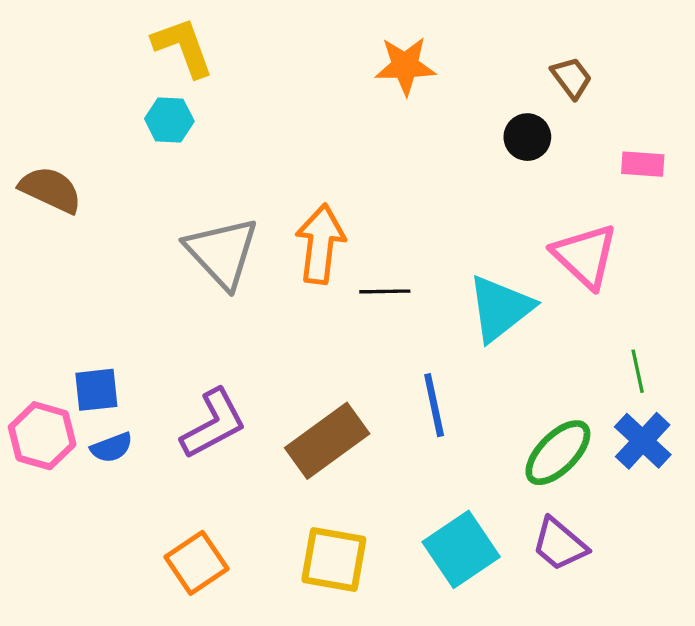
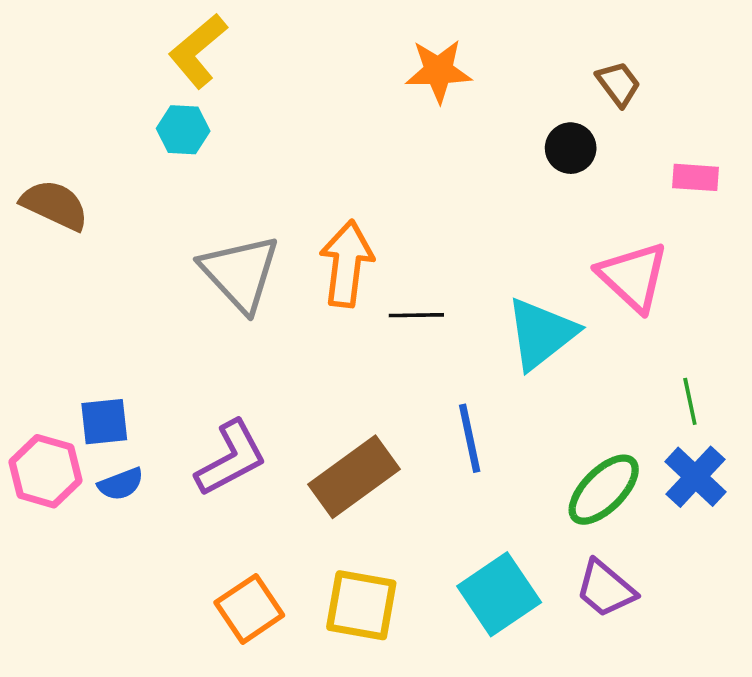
yellow L-shape: (183, 47) -> (198, 51), turned -110
orange square: (196, 563) -> (249, 609), moved

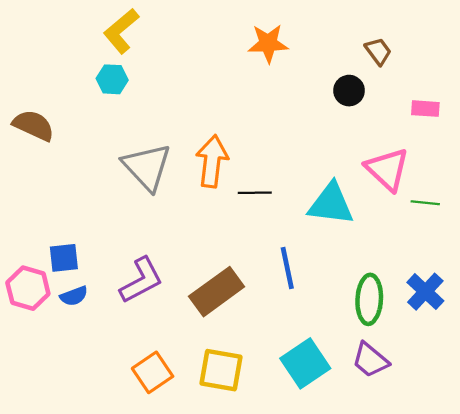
cyan triangle: (541, 334) -> (331, 204), turned 45
green line: (690, 401) -> (425, 203), moved, turned -72
green ellipse: (604, 490) -> (369, 299), turned -42

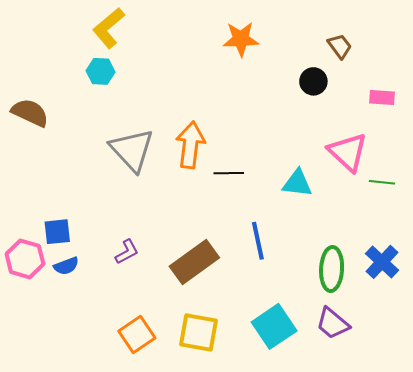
cyan triangle: (331, 204) -> (297, 183), size x0.7
purple L-shape: (141, 280) -> (127, 252), size x0.6

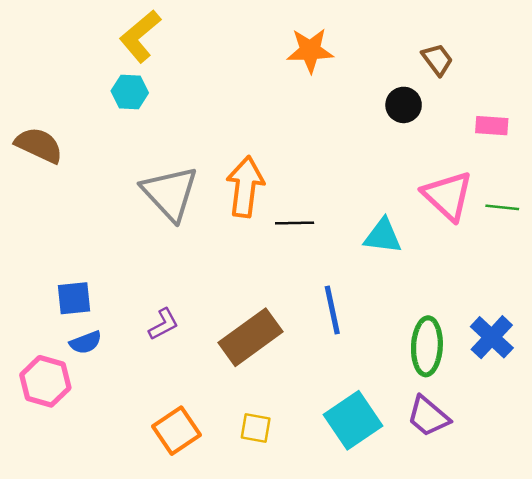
green line: (382, 182) -> (502, 207), moved
pink hexagon: (25, 259) -> (45, 381), moved
yellow square: (198, 333) -> (256, 428), size x0.6

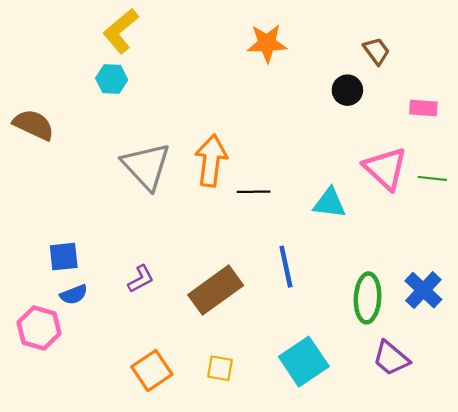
purple trapezoid: (428, 416) -> (391, 358), moved

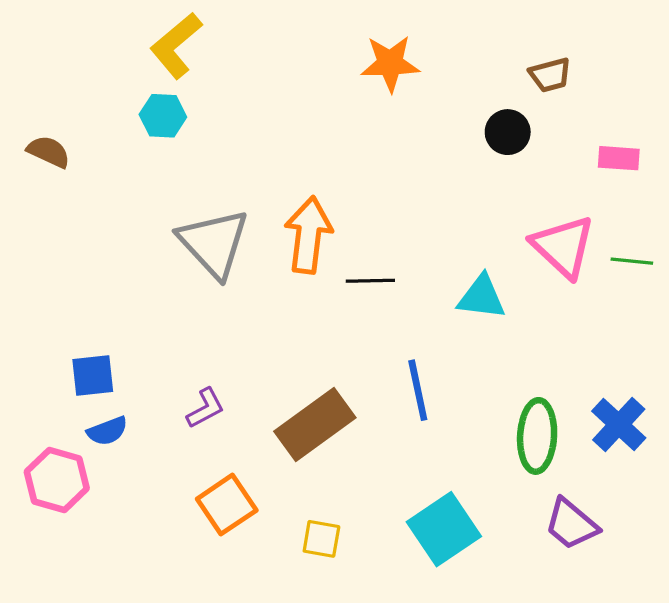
brown trapezoid: (376, 51) -> (550, 75), turned 112
brown semicircle: (34, 125) -> (49, 152), moved, size x0.7
orange square: (152, 371) -> (227, 505), moved

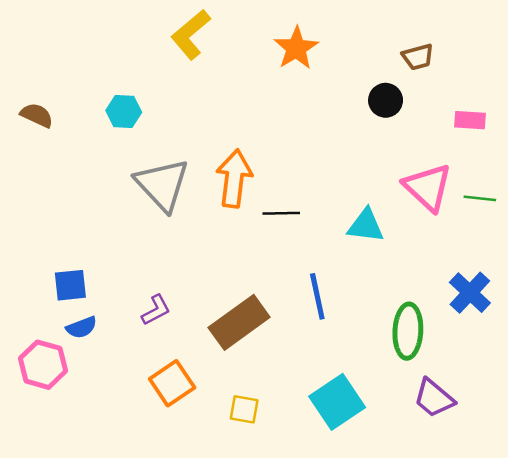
yellow L-shape: (176, 45) -> (191, 35), moved
orange star: (390, 63) -> (296, 48), turned -30
cyan hexagon: (163, 116) -> (124, 111), moved
blue cross: (619, 425) -> (470, 293), moved

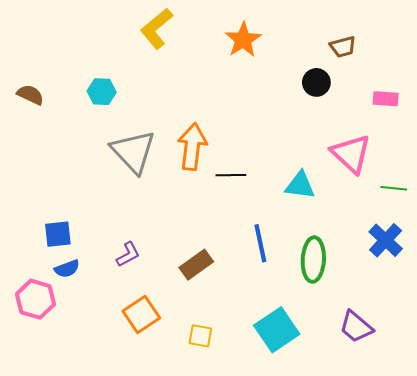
green line: (480, 198) -> (394, 188), moved
brown rectangle: (239, 322) -> (196, 265), size x0.7
green ellipse: (408, 331) -> (313, 260), moved

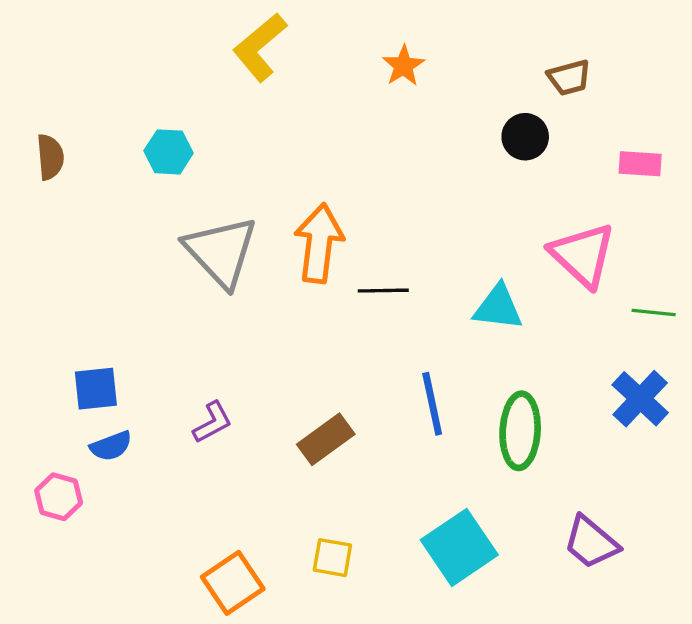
orange star: (243, 40) -> (403, 66), size x0.7
brown semicircle: (30, 95) -> (50, 157), turned 60
pink hexagon: (35, 299) -> (59, 497), size x0.7
orange square: (141, 315) -> (233, 583), moved

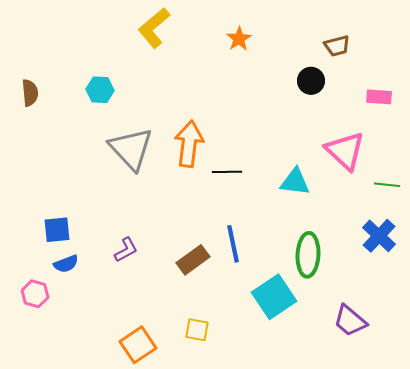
blue line: (432, 404) -> (233, 244), moved
cyan square: (459, 547) -> (274, 297), moved

